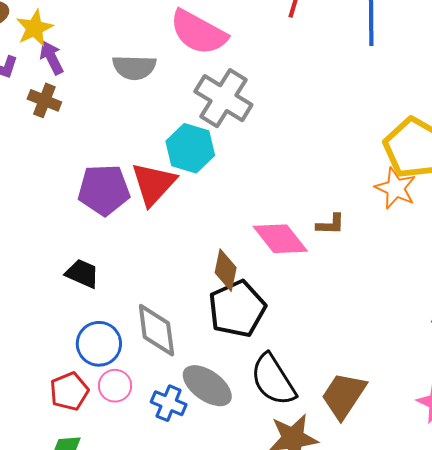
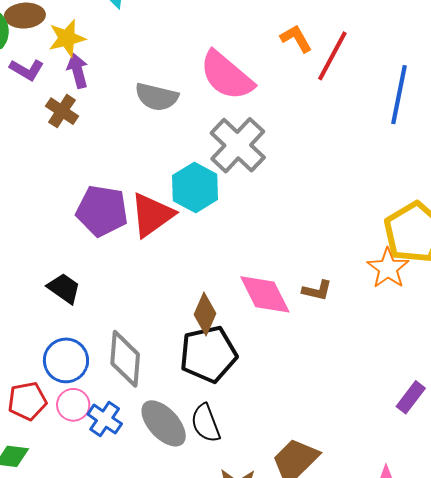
black semicircle: (273, 380) -> (206, 423), moved, size x0.7
blue cross: (169, 403) -> (105, 419), moved

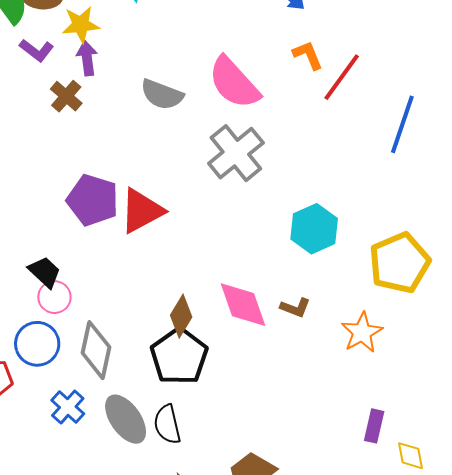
cyan hexagon: (195, 187) -> (314, 229), moved
orange star: (388, 268) -> (362, 332), moved
black pentagon: (208, 354) -> (179, 356), turned -30
purple rectangle: (411, 397) -> (374, 426), turned -32
pink circle: (73, 405) -> (54, 297), moved

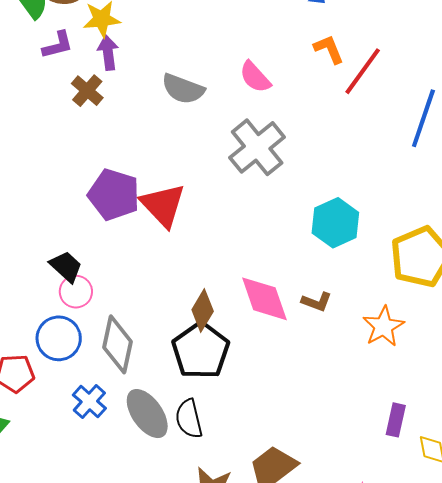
purple L-shape: (37, 50) -> (58, 45), turned -52
pink semicircle: (234, 83) -> (255, 77), size x0.6
red triangle: (142, 211) -> (163, 205), turned -45

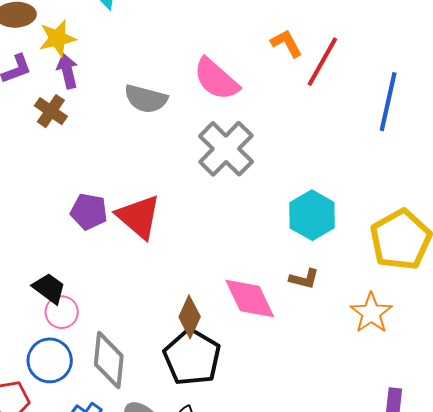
pink semicircle: (255, 77) -> (216, 79), size x1.4
purple pentagon: (114, 195) -> (89, 212), size x0.7
brown L-shape: (317, 302) -> (304, 279), moved

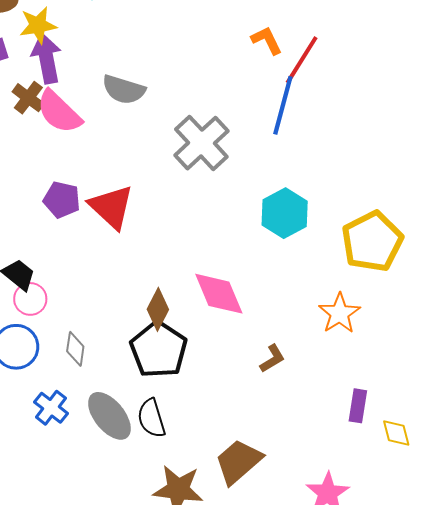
purple arrow: (67, 71) -> (46, 58), size x1.4
pink semicircle: (216, 79) -> (59, 112), moved
blue line: (388, 102) -> (283, 105), moved
brown L-shape: (304, 279) -> (272, 359), moved, turned -48
gray diamond: (109, 360) -> (75, 349), size x0.6

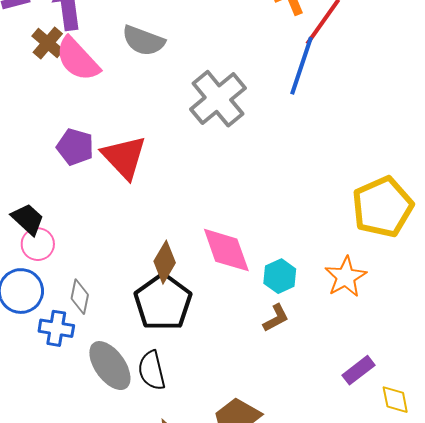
cyan hexagon: (285, 213) -> (280, 276), moved, size x0.7
purple rectangle: (358, 406) -> (358, 370), turned 40
blue cross: (51, 408) -> (56, 328), moved, turned -32

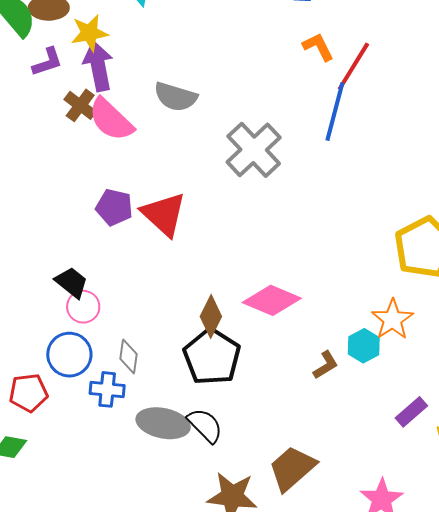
pink diamond: (226, 250) -> (272, 300), turned -44
cyan hexagon: (280, 276) -> (364, 346), moved
gray ellipse: (110, 366) -> (163, 423), turned -39
black semicircle: (152, 370) -> (205, 425), turned 153

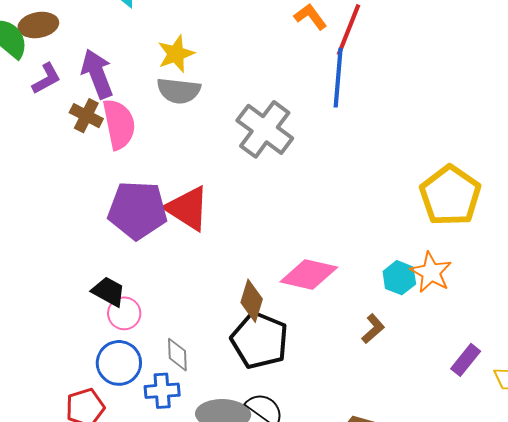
yellow star: (89, 33) -> (176, 54), moved
pink semicircle: (111, 120) -> (119, 124), turned -135
purple pentagon: (114, 207) -> (137, 210), size x1.6
cyan hexagon: (364, 346) -> (399, 278), moved

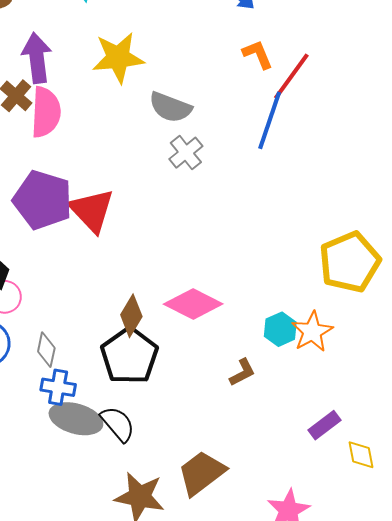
yellow star: (176, 54) -> (118, 58), size x1.4
gray semicircle: (179, 91) -> (170, 107), moved
gray cross: (265, 129) -> (186, 153), size x0.6
blue cross: (162, 391) -> (58, 387), moved

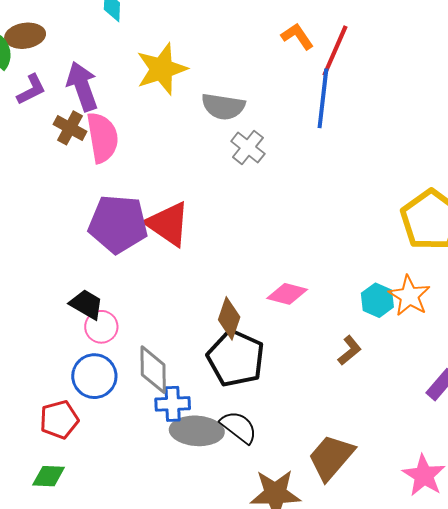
pink diamond: (193, 304) -> (287, 294), size x0.7
gray diamond: (46, 350) -> (153, 370), size x1.4

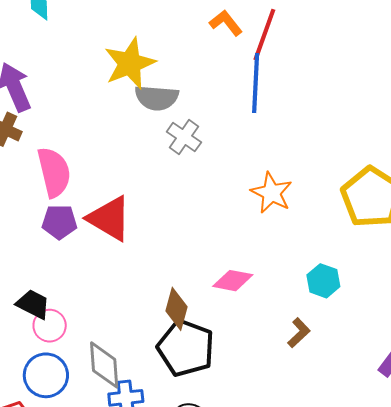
yellow star: (162, 69) -> (130, 63), moved
pink semicircle: (102, 138) -> (54, 172), moved
purple pentagon: (118, 224) -> (59, 222), size x0.6
orange star: (409, 296) -> (272, 193), moved

